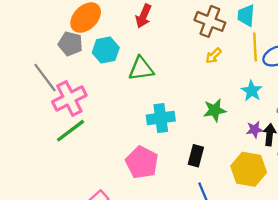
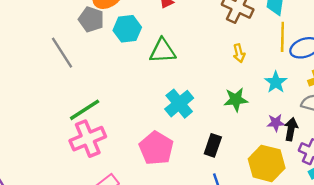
yellow arrow: (213, 56) -> (239, 53), moved, turned -63
pink cross: (69, 98) -> (88, 139), moved
cyan cross: (161, 118) -> (179, 104), turned -36

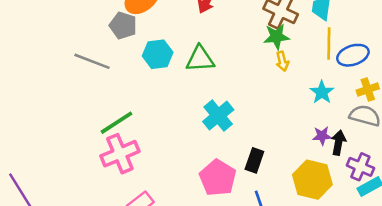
cyan hexagon: (127, 29) -> (158, 54), moved
gray line: (62, 53) -> (92, 61), turned -36
green star: (236, 100) -> (276, 37), moved
pink pentagon: (156, 148) -> (218, 178), moved

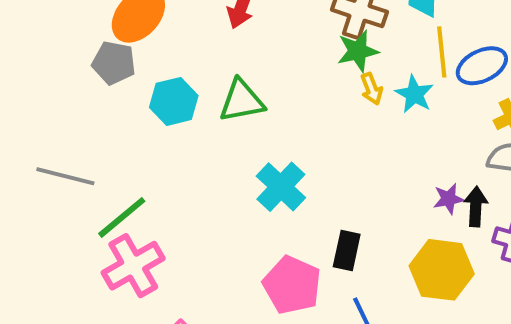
gray line: (92, 61) -> (65, 176), moved
cyan star: (322, 92) -> (414, 94), moved

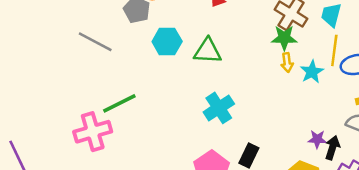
gray line: (65, 176) -> (95, 42), moved
pink cross: (133, 266) -> (93, 132), moved

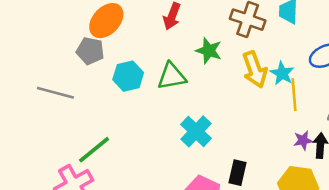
green star: (284, 38) -> (209, 51), moved, turned 30
yellow line: (334, 50) -> (294, 95), moved
yellow arrow: (287, 62) -> (255, 70), size x1.8

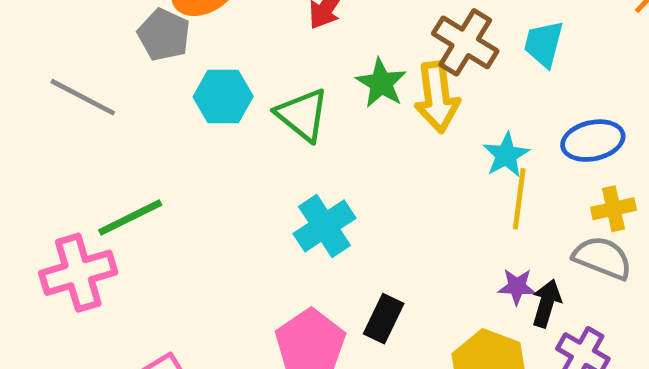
yellow arrow: (255, 70) -> (437, 97), moved
green triangle: (172, 76) -> (303, 115), turned 36

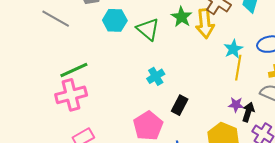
cyan cross: (324, 226) -> (156, 76), size x0.7
pink cross: (78, 273) -> (71, 95), moved
black rectangle: (384, 319) -> (180, 105), moved

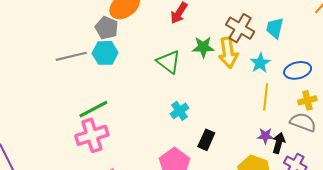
green star: (182, 17) -> (203, 47), turned -30
gray line: (56, 19) -> (71, 56), turned -40
cyan hexagon: (115, 20) -> (105, 53), moved
cyan star: (233, 49) -> (260, 63), moved

